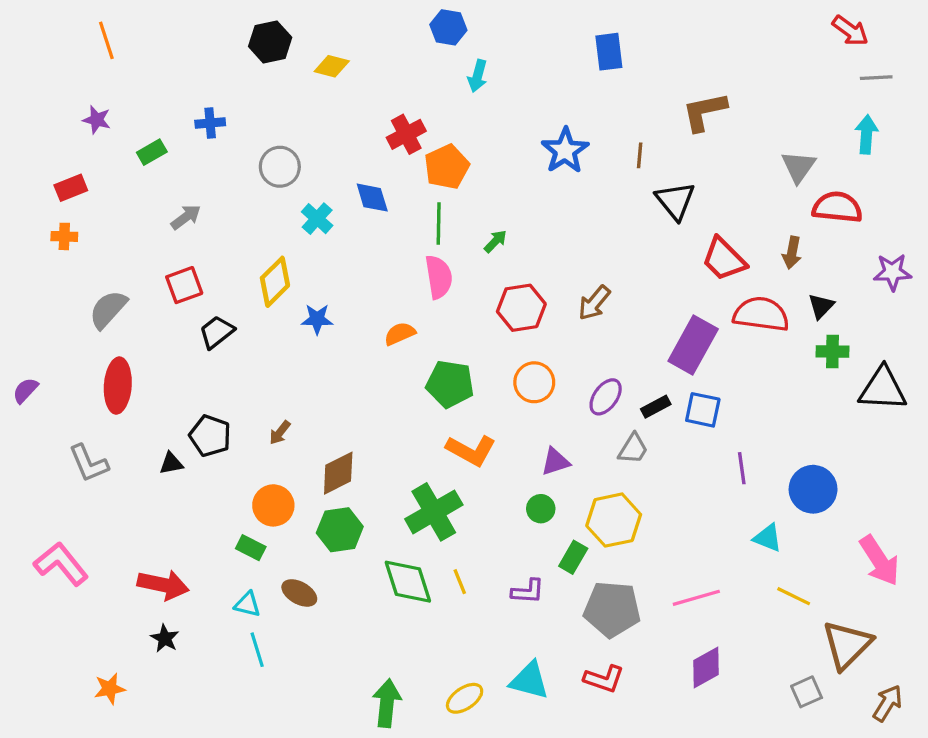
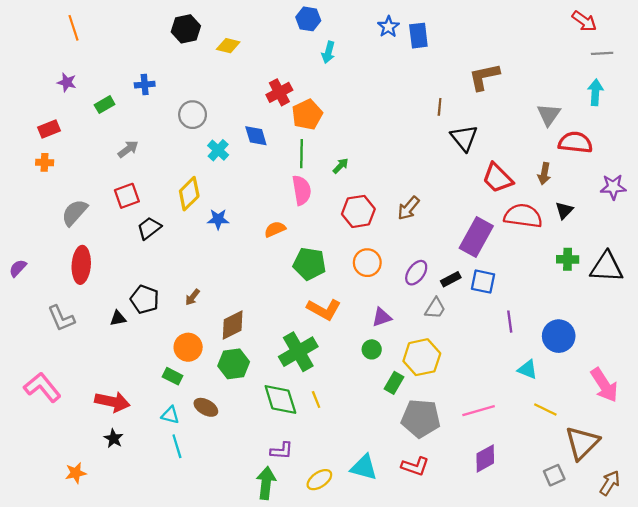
blue star: (565, 151) -> (388, 27), moved, size x0.7
green cross: (832, 351) -> (568, 259), moved
purple L-shape: (528, 591) -> (282, 451), moved

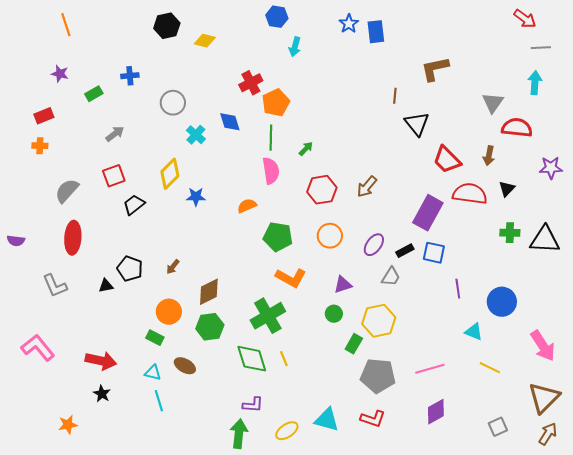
purple semicircle: (18, 268) -> (16, 241), turned -126
brown triangle: (582, 443) -> (544, 398), moved

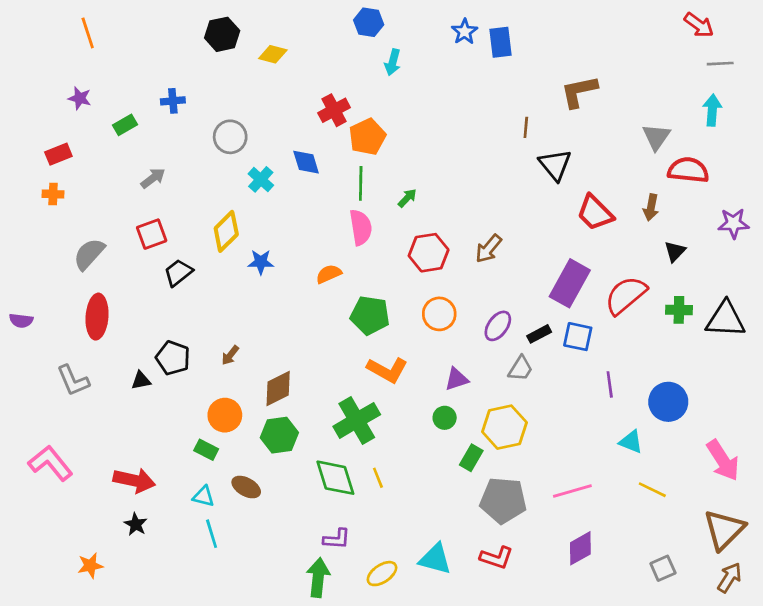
red semicircle: (470, 194) -> (626, 295), moved, turned -48

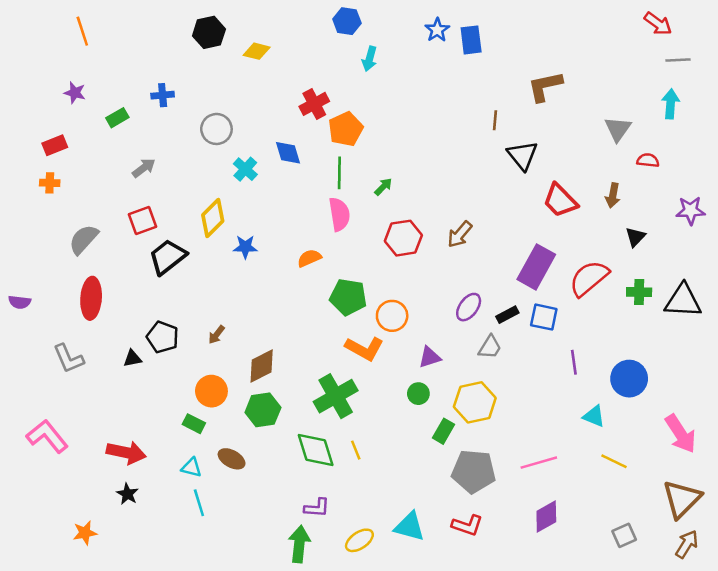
red semicircle: (688, 170) -> (648, 160), size x0.6
black trapezoid: (178, 273) -> (168, 257), size x1.4
orange circle: (439, 314) -> (392, 316), moved

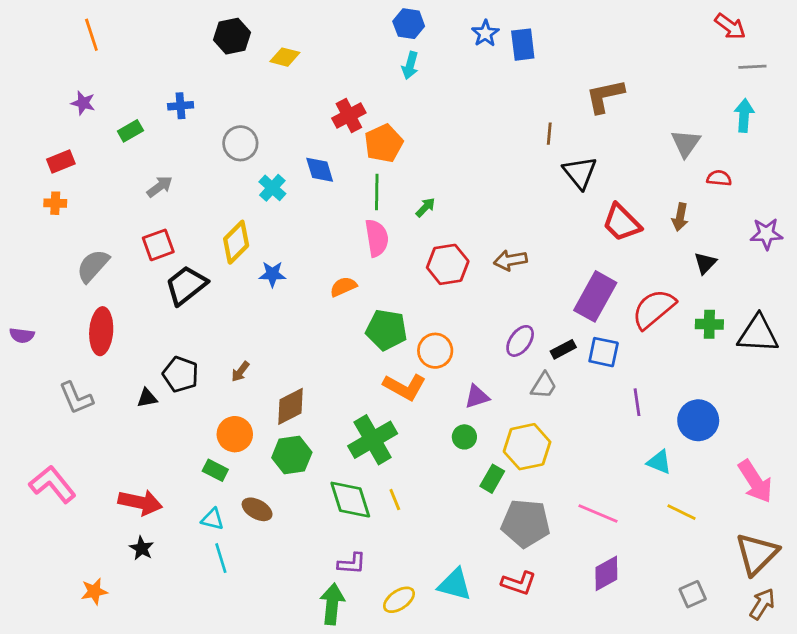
blue hexagon: (347, 21) -> (409, 24), moved
brown arrow: (460, 234) -> (510, 260), turned 40
pink line: (539, 463) -> (598, 513), turned 39

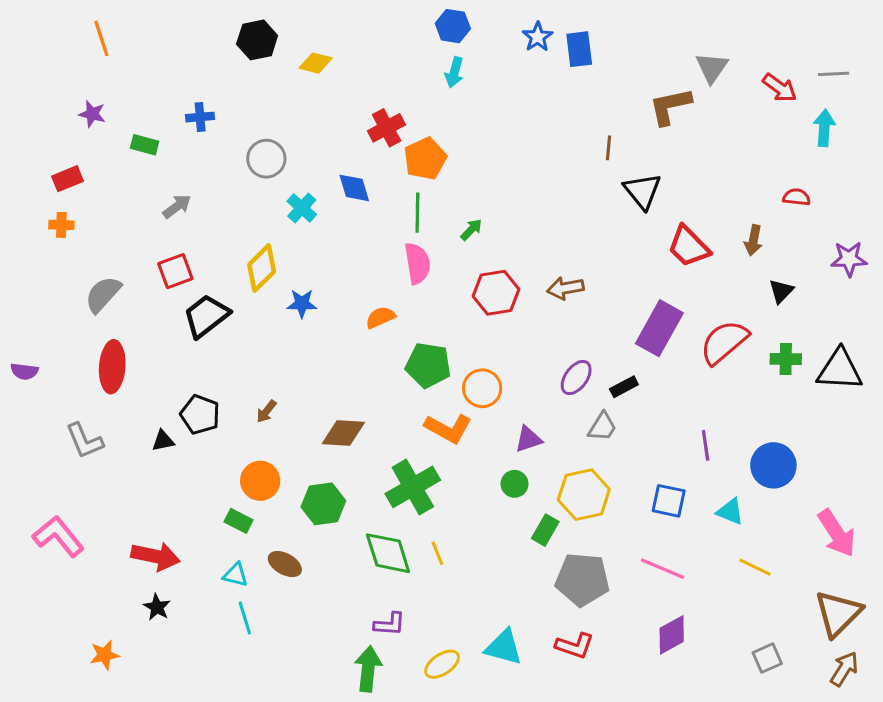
red arrow: (730, 26) -> (780, 88), moved
green rectangle: (130, 131) -> (145, 145), turned 45
gray triangle: (686, 143) -> (712, 68), moved
blue square: (604, 352) -> (669, 501), moved
brown diamond: (290, 406) -> (343, 433), moved, turned 30

